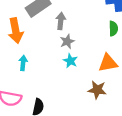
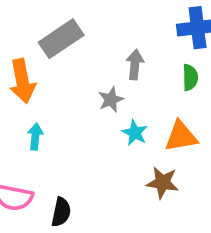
gray arrow: (61, 21) -> (135, 65), moved
cyan star: (70, 61) -> (135, 133), moved

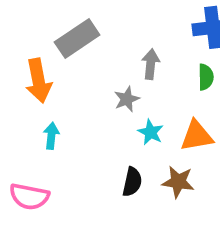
black semicircle: (61, 212) -> (132, 182), moved

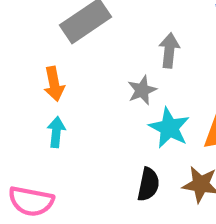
orange arrow: (38, 81) -> (54, 84), moved, size x0.7
cyan star: (151, 132) -> (169, 128), size x1.4

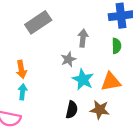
orange arrow: (54, 84) -> (21, 69), moved
cyan arrow: (56, 132) -> (22, 92), moved

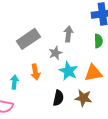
gray rectangle: (38, 22) -> (28, 39), moved
orange arrow: (21, 69) -> (35, 72), moved

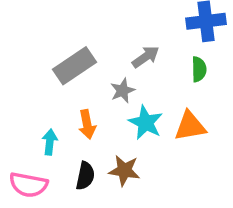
gray arrow: (68, 34) -> (146, 57), turned 49
black semicircle: (58, 98) -> (85, 176), moved
brown star: (83, 98) -> (124, 171), moved

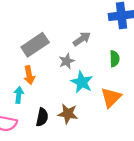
green semicircle: (199, 69) -> (115, 59), moved
orange arrow: (87, 124) -> (29, 75), moved
orange triangle: (190, 126) -> (111, 97), moved, turned -35

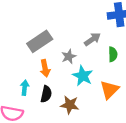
gray arrow: (82, 39) -> (92, 39), moved
orange arrow: (29, 75) -> (45, 68), moved
black semicircle: (42, 117) -> (46, 94), moved

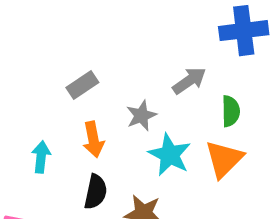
gray rectangle: (40, 41) -> (82, 85), size x0.6
cyan arrow: (25, 88) -> (41, 157), moved
orange triangle: (110, 90) -> (224, 159), moved

